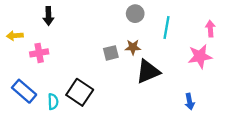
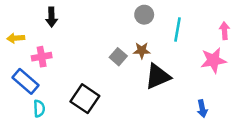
gray square: (111, 53) -> (118, 57), turned -35
blue rectangle: (24, 91) -> (26, 81), moved
cyan semicircle: (53, 102) -> (39, 109), moved

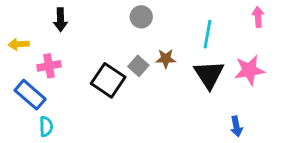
gray circle: (144, 15) -> (141, 17), moved
pink arrow: (225, 31) -> (258, 17), moved
black triangle: (158, 76) -> (209, 75), moved, turned -40
black square: (85, 99) -> (108, 80), moved

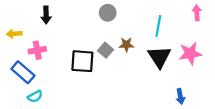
black square: (108, 80) -> (82, 61), turned -30
cyan semicircle: (46, 126) -> (35, 96), turned 64

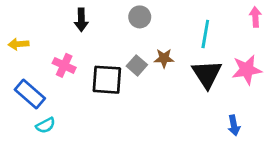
black arrow: (46, 15) -> (81, 20), moved
pink cross: (37, 50) -> (64, 65), moved, turned 35

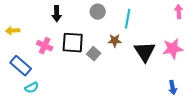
cyan line: (205, 34) -> (128, 19), moved
gray square: (137, 65) -> (94, 54), moved
black square: (107, 80) -> (73, 43), moved
blue arrow: (234, 125) -> (173, 88), moved

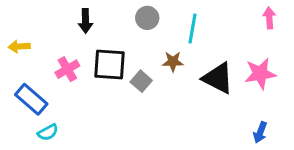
pink cross: (45, 46) -> (67, 69), turned 35
black triangle: (145, 52) -> (218, 78), turned -30
blue arrow: (173, 88) -> (260, 132), turned 32

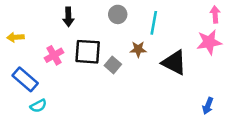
pink star: (260, 74) -> (209, 42), moved

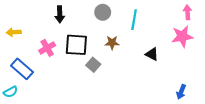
brown star: (138, 49) -> (112, 43), moved
black triangle: (174, 63) -> (152, 54), size x0.6
gray square: (113, 65) -> (93, 65), moved
cyan semicircle: (38, 106) -> (10, 92), moved

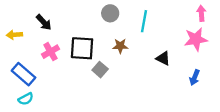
black arrow: (60, 14) -> (44, 22), moved, turned -42
cyan semicircle: (10, 92) -> (26, 99), moved
blue arrow: (181, 92) -> (195, 77), moved

